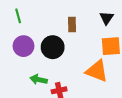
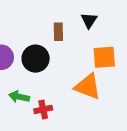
black triangle: (107, 18) -> (89, 20), moved

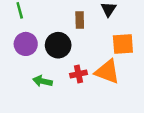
red cross: (43, 109) -> (79, 74), moved

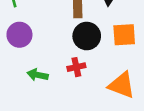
black circle: (58, 45) -> (87, 36), moved
orange triangle: (107, 72) -> (122, 85), moved

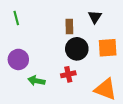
purple circle: (19, 35) -> (18, 59), moved

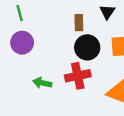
purple circle: (18, 59) -> (22, 43), moved
red cross: (68, 74) -> (78, 76), size x1.5

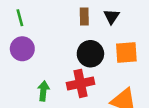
brown rectangle: (79, 23) -> (84, 17), moved
green arrow: (42, 83) -> (43, 91), turned 84

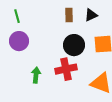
black triangle: (111, 17) -> (91, 15), turned 32

